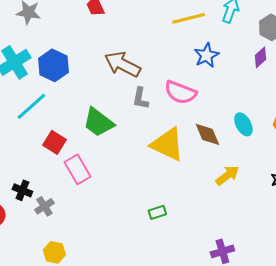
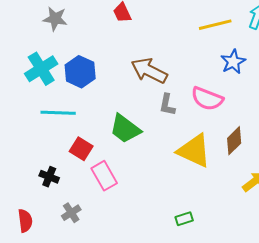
cyan line: (31, 106) -> (58, 113), turned 44
brown diamond: (207, 134) -> (234, 141), turned 68
black cross: (22, 190) -> (49, 177), moved

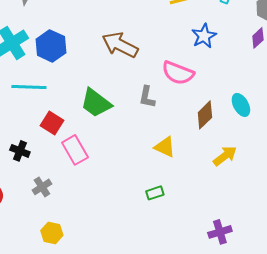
gray L-shape: (167, 105) -> (147, 97), moved
yellow triangle: (194, 151) -> (165, 147), moved, size x0.6

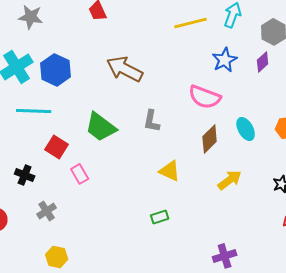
blue star: (204, 36) -> (225, 60), moved
pink semicircle: (178, 73) -> (205, 97), moved
pink rectangle: (75, 150) -> (80, 174), size x0.7

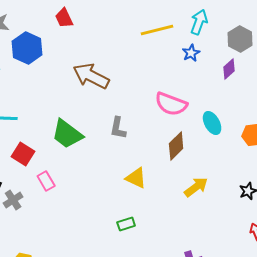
blue star: (225, 60) -> (191, 53), moved, size x0.7
blue hexagon: (56, 70) -> (27, 48), moved
cyan ellipse: (246, 129) -> (212, 123), moved
gray cross: (47, 211) -> (13, 200), moved

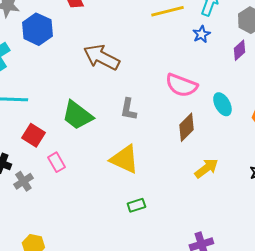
yellow triangle: (136, 178) -> (124, 159), moved, size x1.4

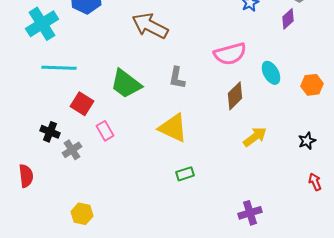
pink semicircle: (181, 85) -> (230, 54), turned -36

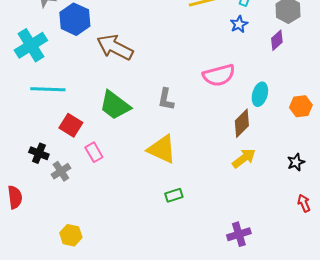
brown arrow: (150, 26) -> (115, 47), moved
cyan ellipse: (271, 73) -> (260, 94), turned 45
brown diamond: (235, 96) -> (242, 123), moved

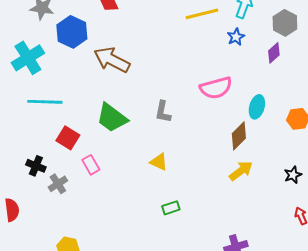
yellow triangle: (162, 149) -> (159, 162), size x0.6

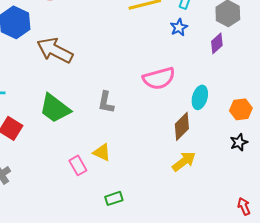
pink rectangle: (91, 165) -> (78, 165), moved
black star: (293, 175) -> (239, 142), moved

